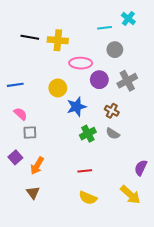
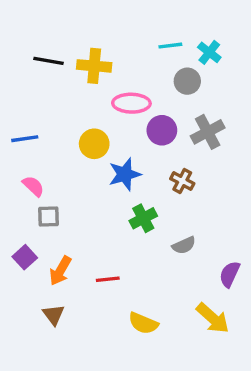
cyan cross: (128, 18) -> (209, 52), moved
gray semicircle: (113, 134) -> (184, 245), moved, turned -56
red line: (85, 171) -> (108, 279), moved

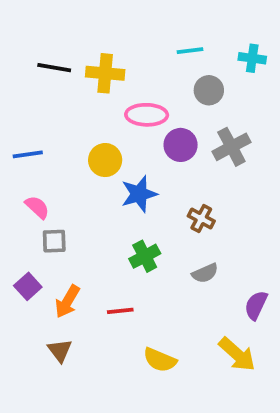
cyan cross: (209, 52) -> (252, 58), moved, turned -30
brown cross: (182, 181) -> (201, 218), moved
green cross: (143, 218) -> (145, 256), moved

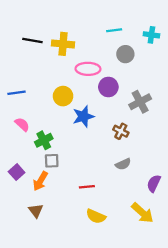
gray cross: (231, 147) -> (140, 102), moved
gray square: (54, 241) -> (52, 161), moved
green cross: (145, 256) -> (44, 140), moved
red line: (120, 311) -> (87, 187), moved

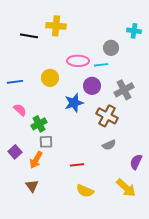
cyan line: (114, 30) -> (101, 65), moved
yellow cross: (63, 44) -> (56, 26), moved
purple circle: (108, 87) -> (92, 86), moved
yellow circle: (63, 96) -> (50, 78), moved
brown cross: (121, 131) -> (107, 116), size x1.5

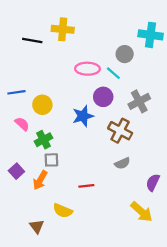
cyan cross: (134, 31) -> (151, 35), size x1.5
cyan line: (101, 65) -> (113, 73), turned 48
yellow circle: (50, 78) -> (42, 105), moved
brown triangle: (32, 186) -> (37, 226), moved
yellow semicircle: (85, 191) -> (63, 211), moved

